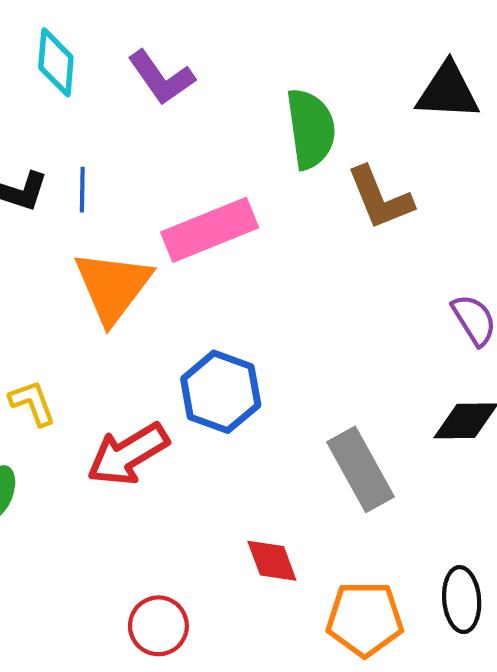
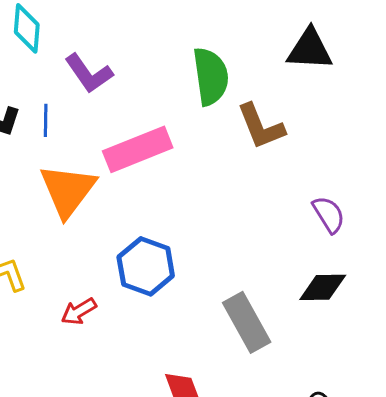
purple L-shape: (161, 78) -> (89, 73), moved
red arrow: (128, 454) -> (79, 311), size x0.6

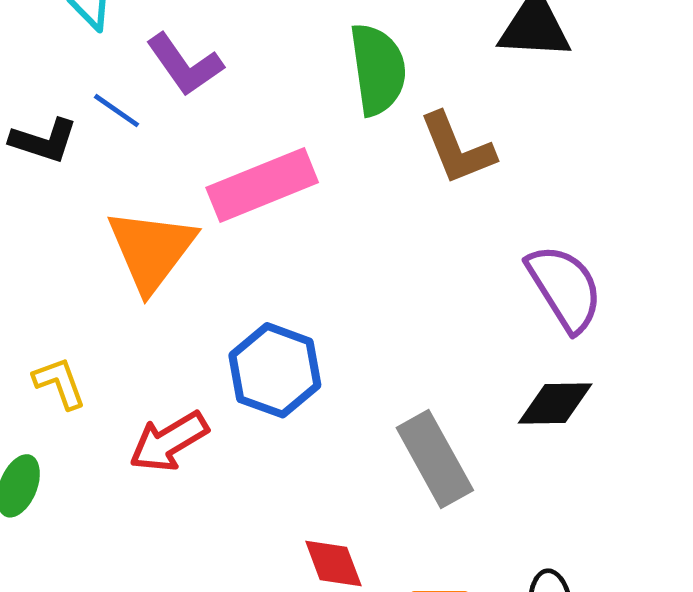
blue line: (46, 120) -> (117, 111), moved, turned -56
purple semicircle: (329, 214) -> (565, 288), size x1.5
red arrow: (79, 311) -> (169, 442), size x1.4

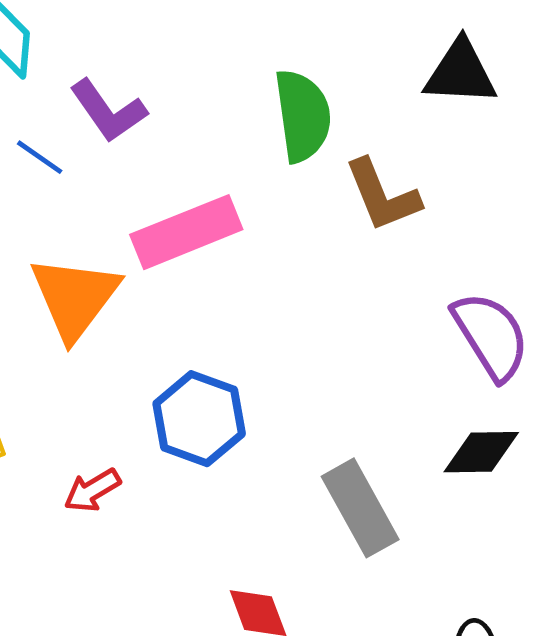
red arrow: (169, 442) -> (92, 490), size x0.7

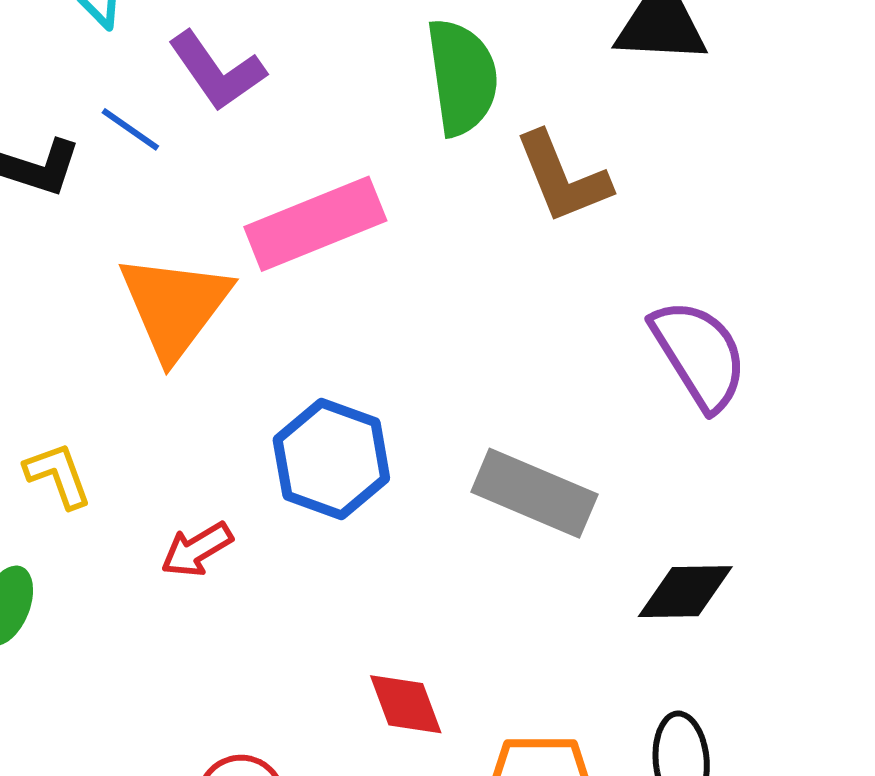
black diamond: (481, 452) -> (685, 592), moved
gray rectangle: (360, 508) -> (534, 493), moved, turned -38

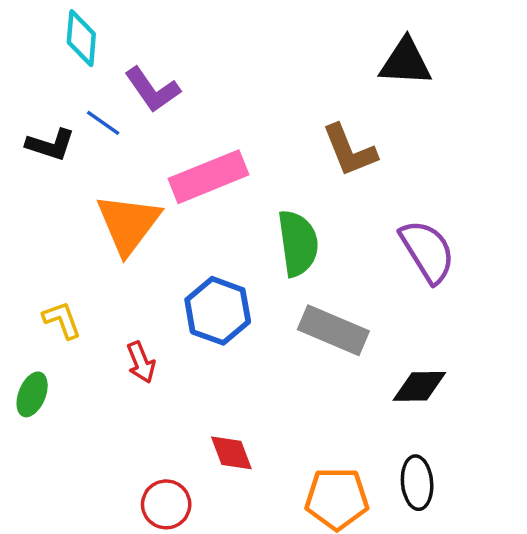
green semicircle: (462, 77) -> (298, 243), moved
red arrow: (197, 549) -> (141, 362), turned -81
red diamond: (406, 704) -> (231, 453), moved

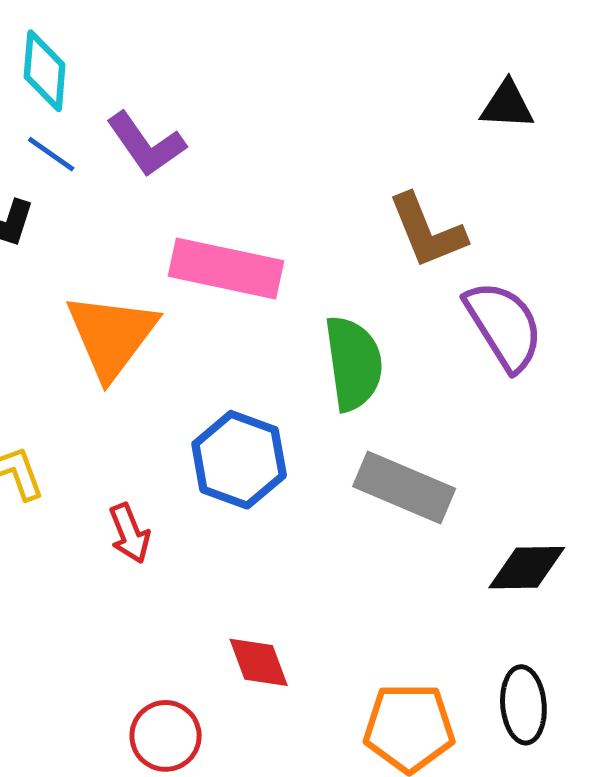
black triangle: (406, 62) -> (507, 105), size x0.7
blue line: (103, 123) -> (51, 154), moved
pink rectangle: (209, 177) -> (226, 268), turned 34
purple semicircle: (427, 251) -> (504, 326), moved

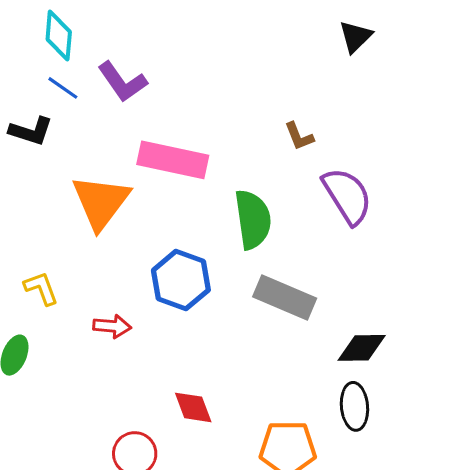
black triangle: (507, 105) -> (356, 37), moved, turned -48
brown L-shape: (427, 231) -> (299, 136), size x0.6
red arrow: (130, 533) -> (112, 326), turned -63
black ellipse: (523, 705) -> (354, 406), moved

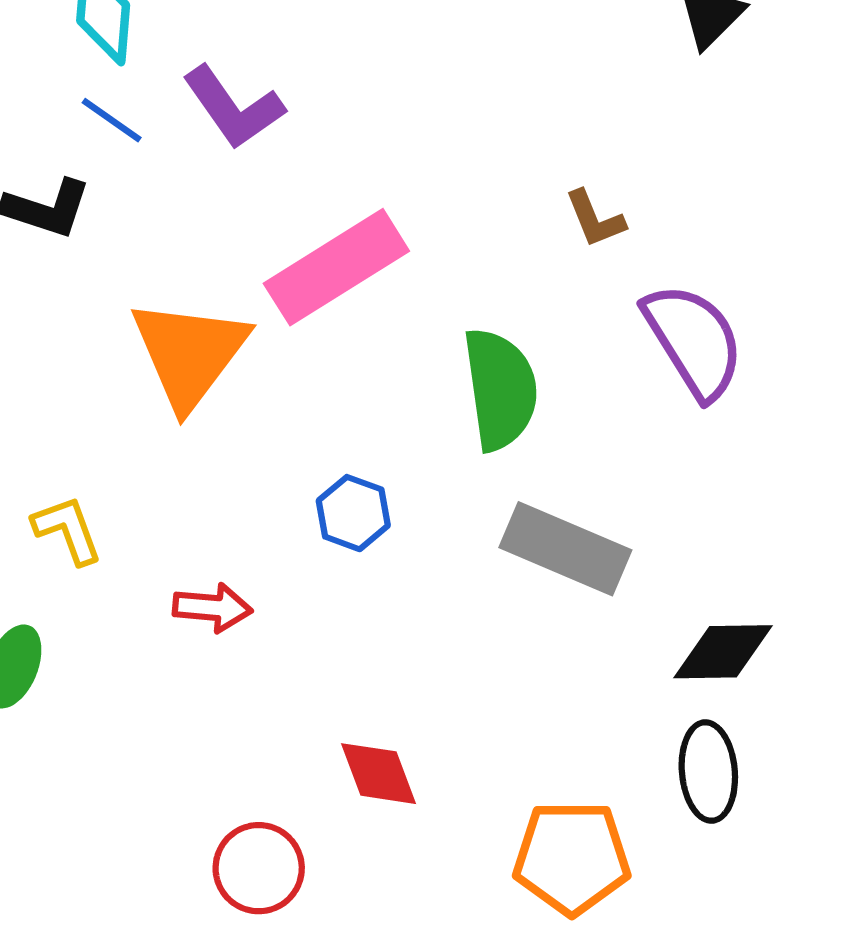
pink rectangle: (173, 160) -> (336, 267), turned -44
blue hexagon: (181, 280) -> (353, 513), size x0.6

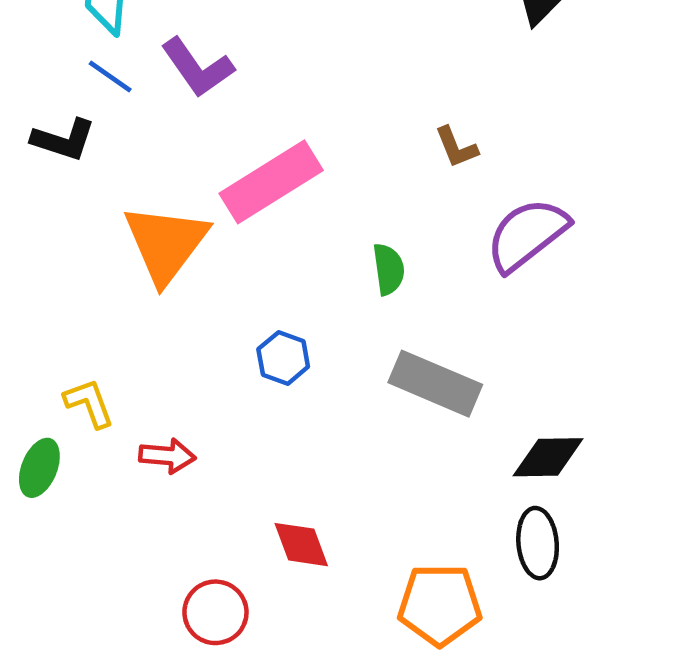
purple semicircle: (694, 341) -> (527, 235), turned -96
green semicircle: (500, 389) -> (389, 269), size x0.6
yellow L-shape: (67, 530) -> (89, 403), moved
red arrow: (212, 608) -> (167, 456), moved

